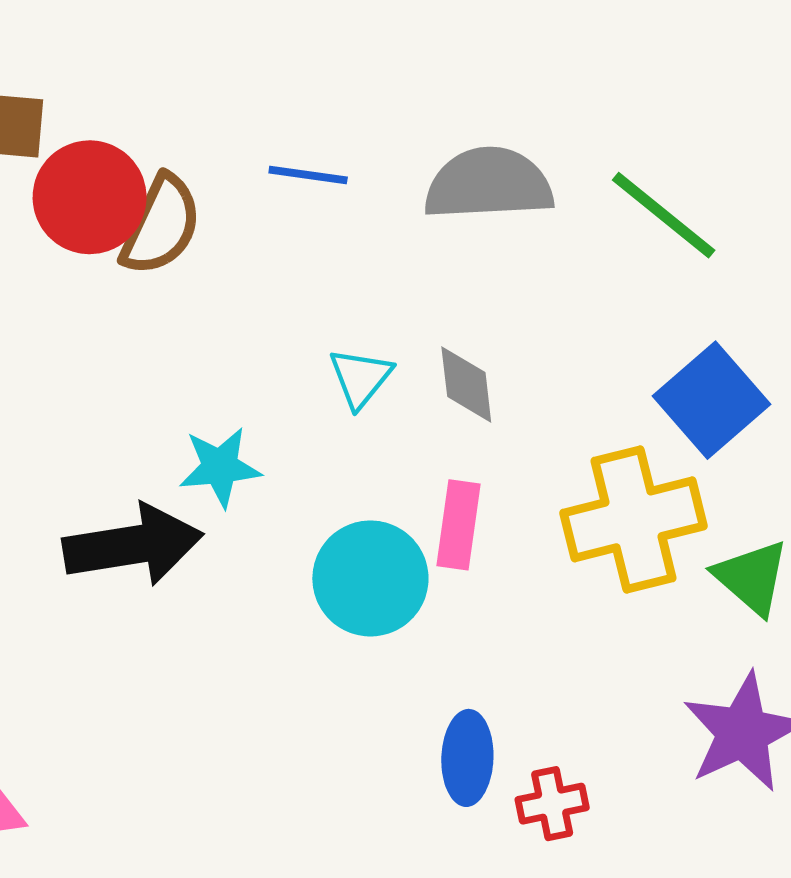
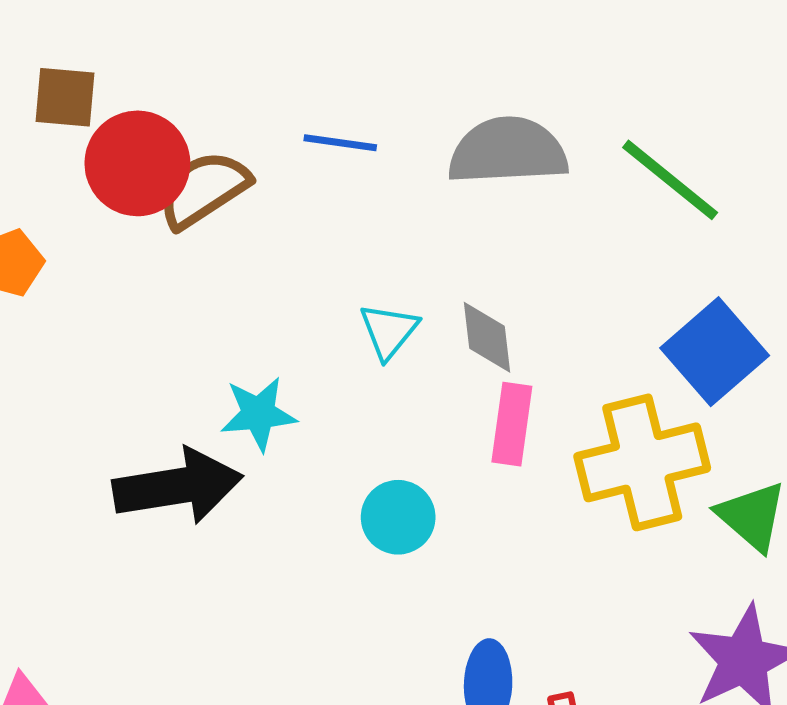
brown semicircle: (161, 225) -> (204, 189), turned -148
pink rectangle: (458, 525) -> (512, 424), moved
cyan circle: (370, 578) -> (398, 517), size x0.7

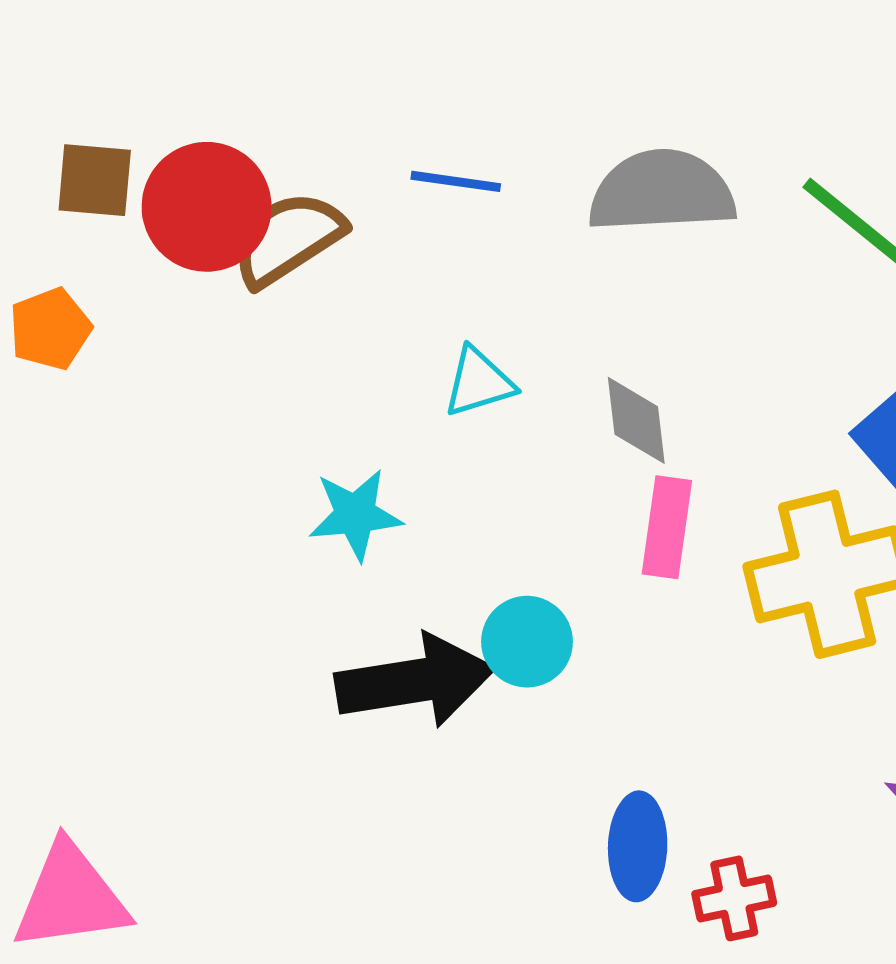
brown square: (65, 97) -> (95, 180), moved
cyan triangle: (389, 331) -> (479, 382), moved, turned 34
black arrow: (178, 486) -> (415, 681), moved

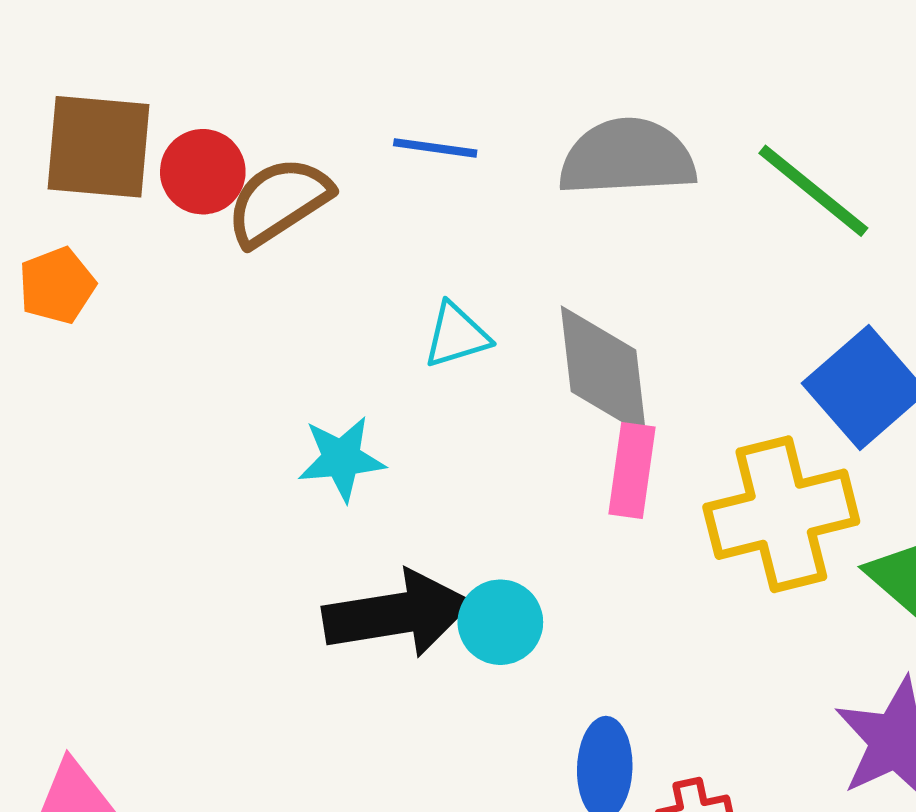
brown square: (95, 180) -> (98, 147), size x1.5
red circle: (207, 207) -> (203, 172), size x0.7
gray diamond: (636, 420) -> (604, 371), size x1.6
cyan circle: (527, 642) -> (500, 622), moved

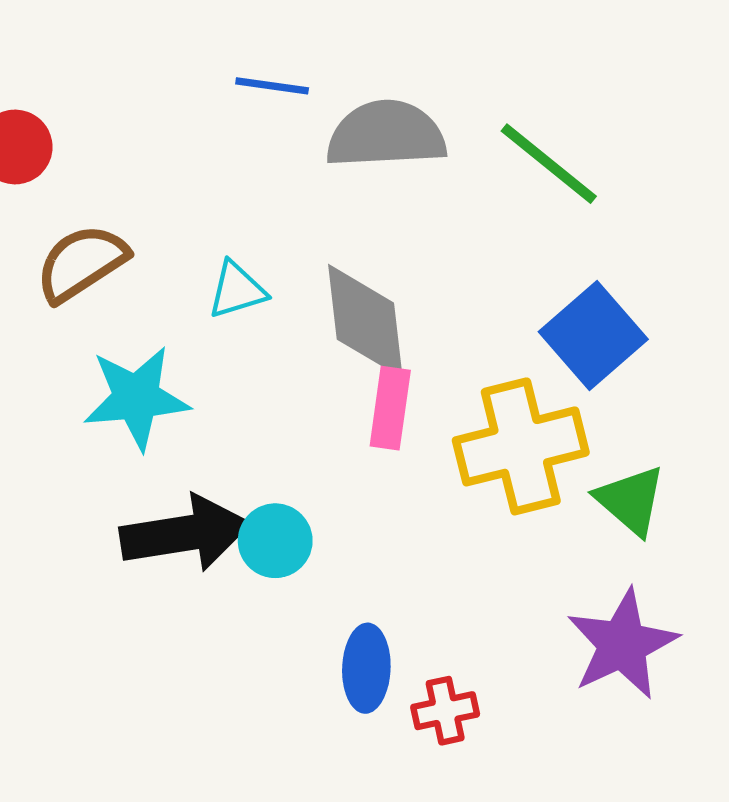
blue line: (435, 148) -> (272, 86), moved
brown semicircle: (279, 201) -> (81, 263), moved
cyan star: (341, 459) -> (136, 398), size x1.4

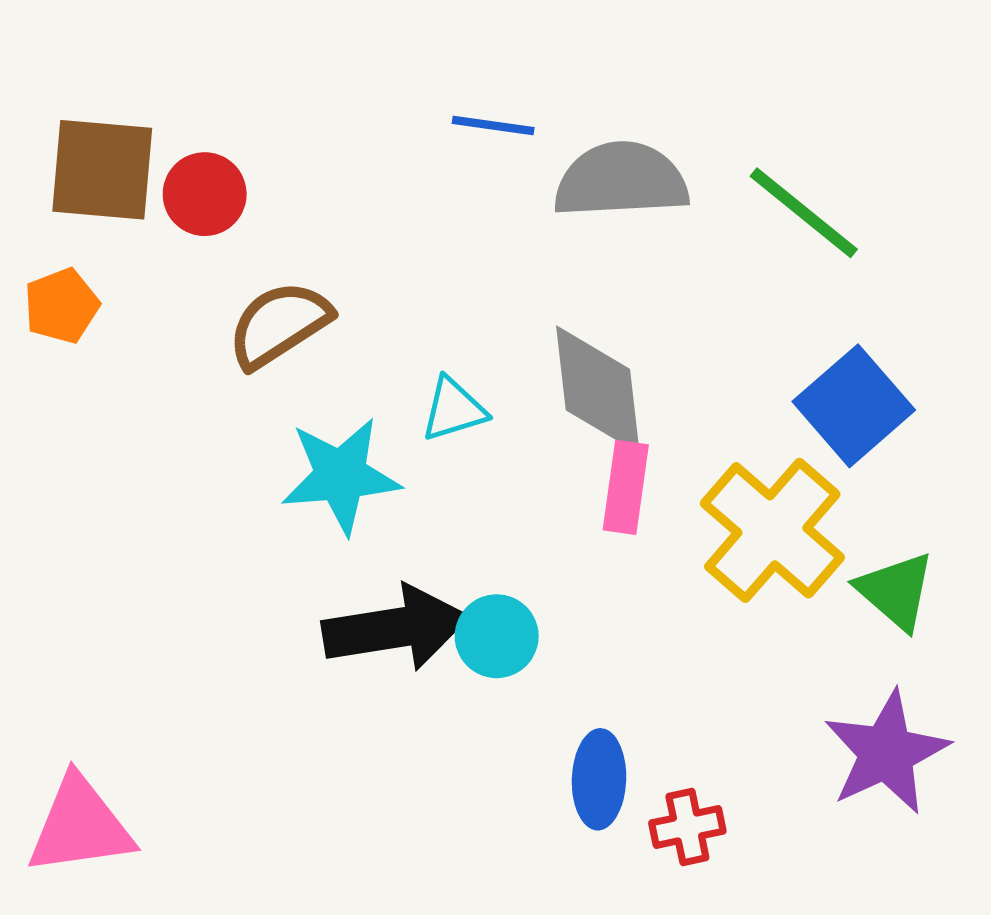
cyan triangle: (237, 290) -> (454, 409), moved
yellow cross: (521, 446) -> (772, 530), turned -35

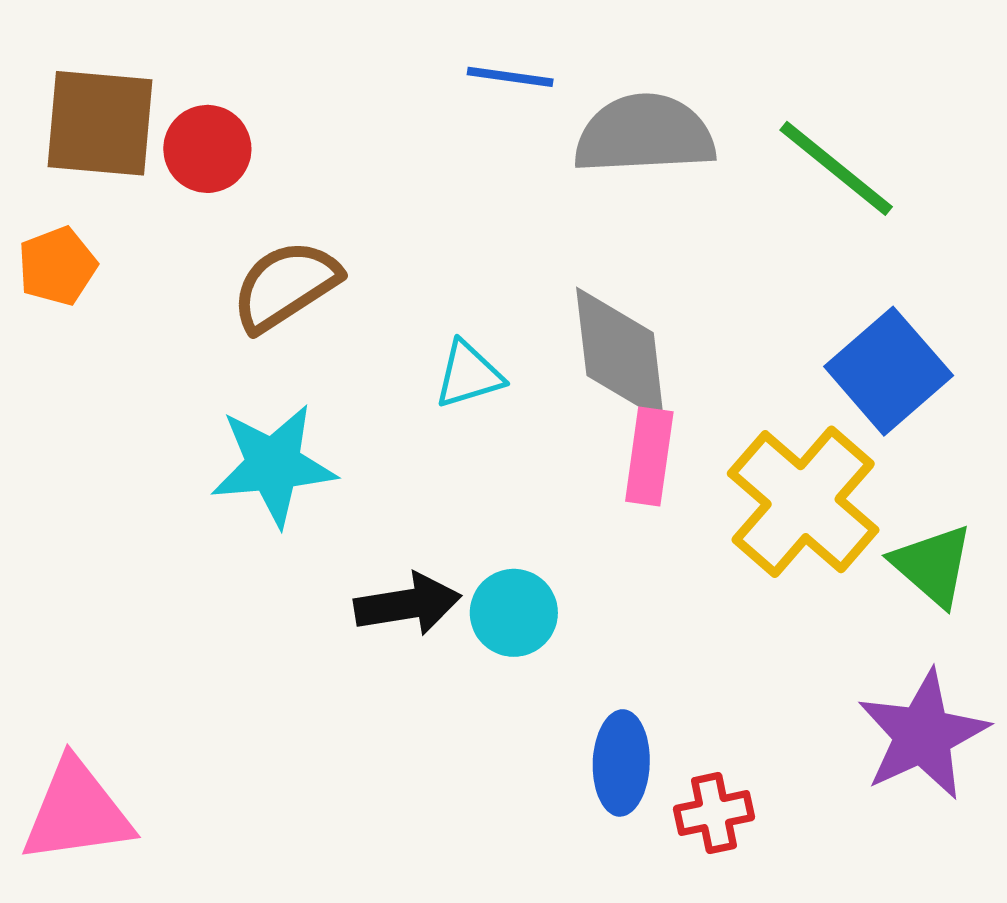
cyan star: (341, 476) -> (273, 465), moved
black arrow: (395, 628) -> (408, 604), size x0.7

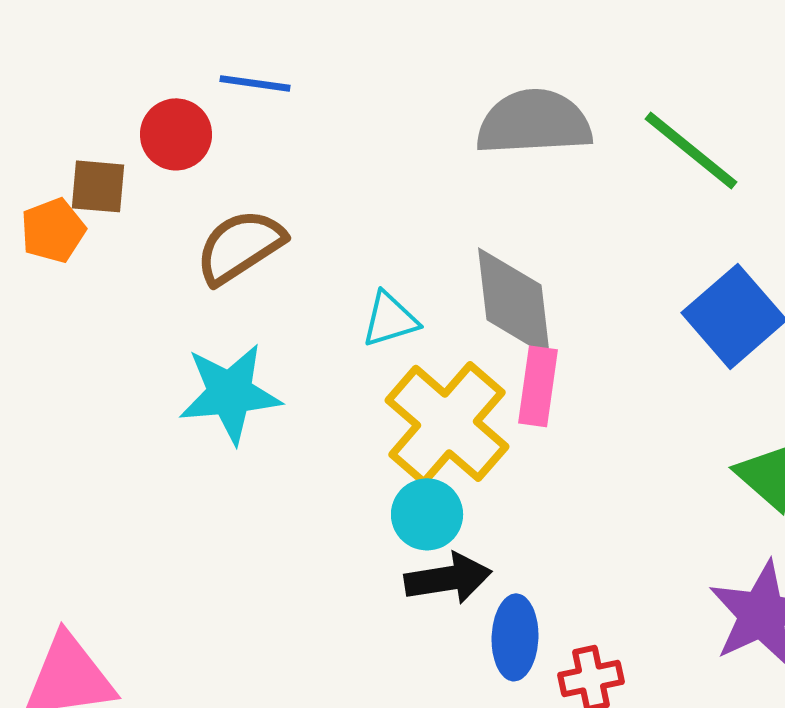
blue line: (510, 77) -> (255, 83), moved
brown square: (100, 123) -> (98, 186), moved, size x0.6
yellow cross: (803, 502) -> (447, 423), moved
black arrow: (408, 604) -> (448, 578), moved

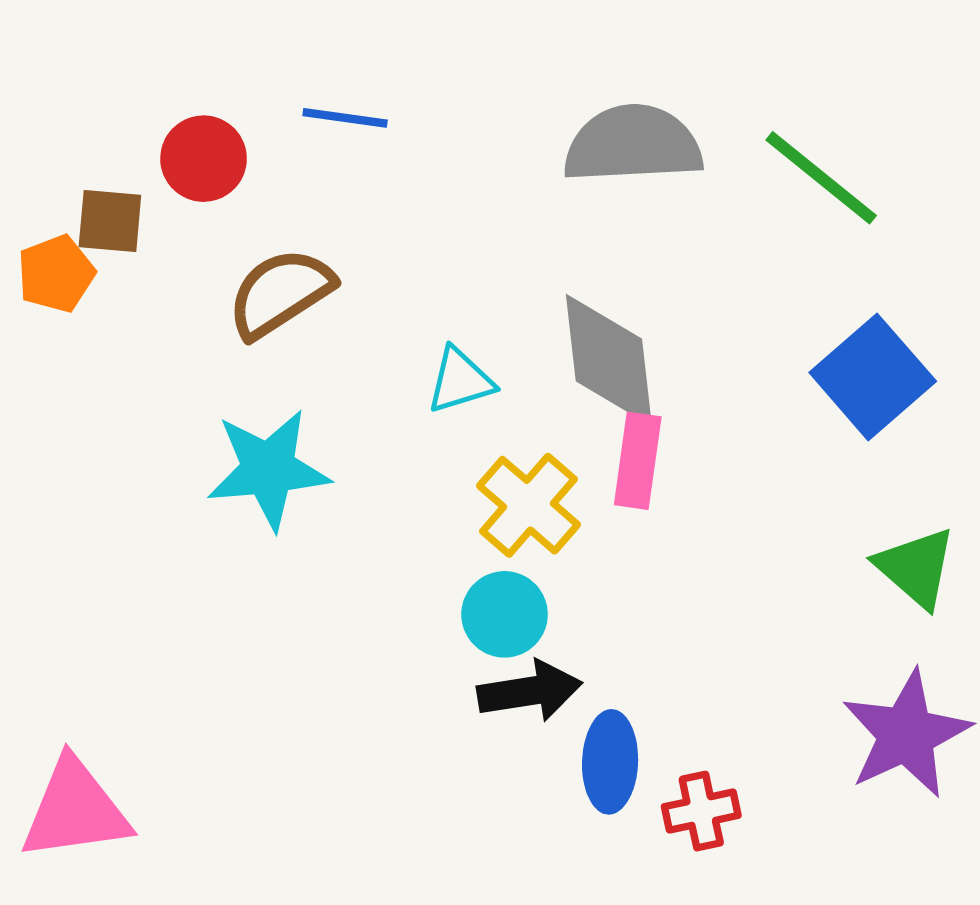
blue line: (255, 83) -> (345, 118), moved
yellow cross: (447, 423) -> (529, 505), size x0.7

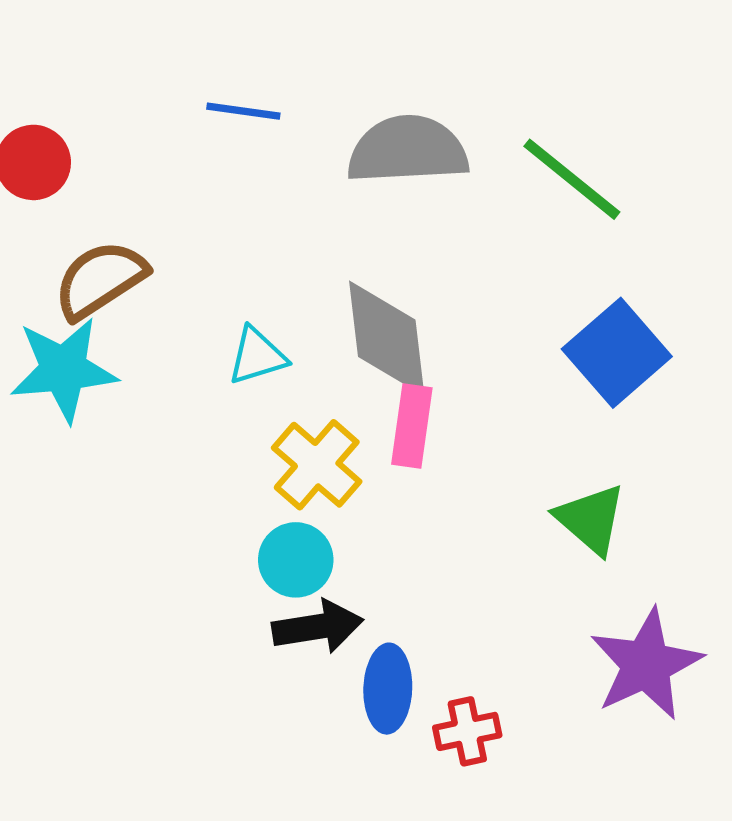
blue line: (345, 118) -> (243, 111), moved
cyan star: (268, 469) -> (64, 370), moved
green triangle: (916, 568) -> (591, 519), moved

